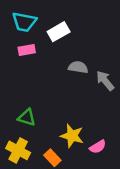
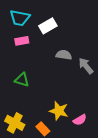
green triangle: (27, 117) -> (22, 80), moved

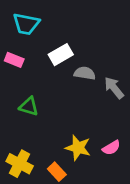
white rectangle: (48, 26) -> (61, 55), moved
pink rectangle: (22, 41) -> (14, 60), moved, turned 32
pink semicircle: (80, 120) -> (111, 148), moved

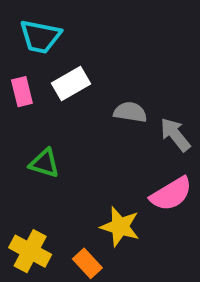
white rectangle: (61, 55) -> (71, 83), moved
pink rectangle: (14, 60) -> (22, 92), turned 54
pink semicircle: (111, 148) -> (171, 194), moved, size x1.5

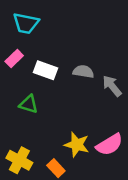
white rectangle: (71, 83) -> (45, 70), moved, turned 50
pink rectangle: (22, 92) -> (14, 58), turned 60
pink semicircle: (171, 194) -> (109, 145), moved

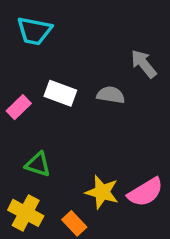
pink rectangle: (14, 58) -> (19, 107), moved
gray arrow: (112, 86) -> (144, 64), moved
green triangle: (29, 104) -> (38, 164), moved

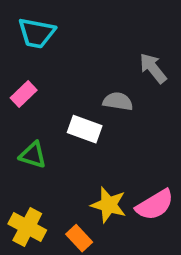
white rectangle: (60, 93) -> (85, 129), moved
pink rectangle: (19, 107) -> (24, 94), moved
green triangle: (38, 164) -> (33, 155), moved

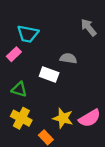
cyan trapezoid: (37, 33) -> (28, 34), moved
gray arrow: (153, 68) -> (89, 27), moved
yellow cross: (27, 227) -> (21, 118), moved

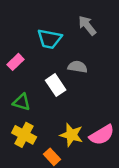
gray arrow: (89, 27) -> (87, 25), moved
cyan trapezoid: (28, 34) -> (50, 39), moved
white rectangle: (49, 74) -> (56, 85), turned 36

